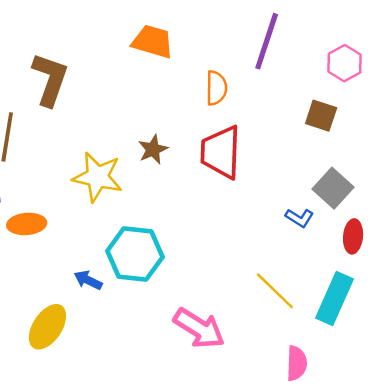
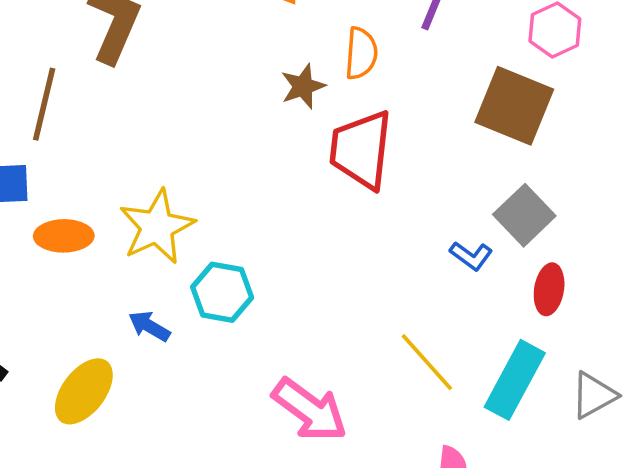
brown square: (321, 116) -> (514, 106), size x1.6
brown star: (153, 149) -> (303, 86), moved
yellow star: (98, 177) -> (157, 227), moved, turned 30
cyan hexagon: (135, 254) -> (222, 292), size x0.7

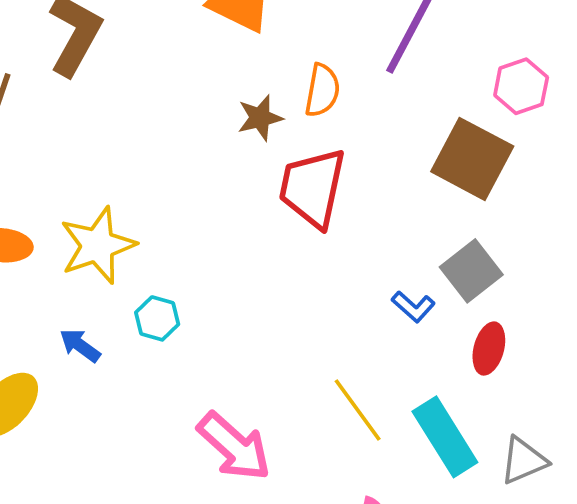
cyan hexagon: (222, 292) -> (157, 318), size x0.7
cyan rectangle: (515, 380) -> (445, 437), turned -66

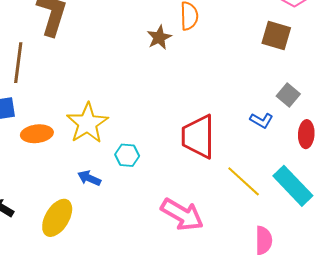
brown square: (472, 159) -> (276, 36), size x0.7
red trapezoid: (312, 188) -> (198, 137), moved
gray square: (471, 271) -> (288, 95), size x0.7

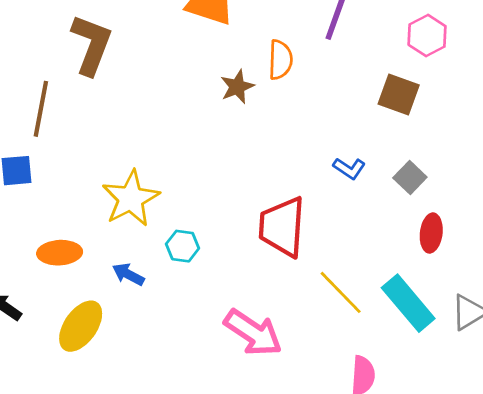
blue L-shape: (261, 120) -> (349, 168), moved
orange ellipse: (37, 134) -> (60, 253), moved

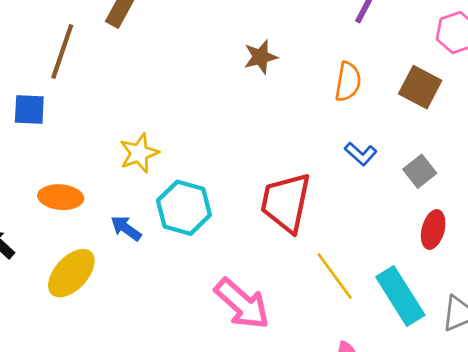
orange semicircle: (280, 60) -> (348, 82), moved
yellow star: (131, 198) -> (139, 153), size x0.7
cyan hexagon: (183, 246) -> (184, 208), size x1.6

